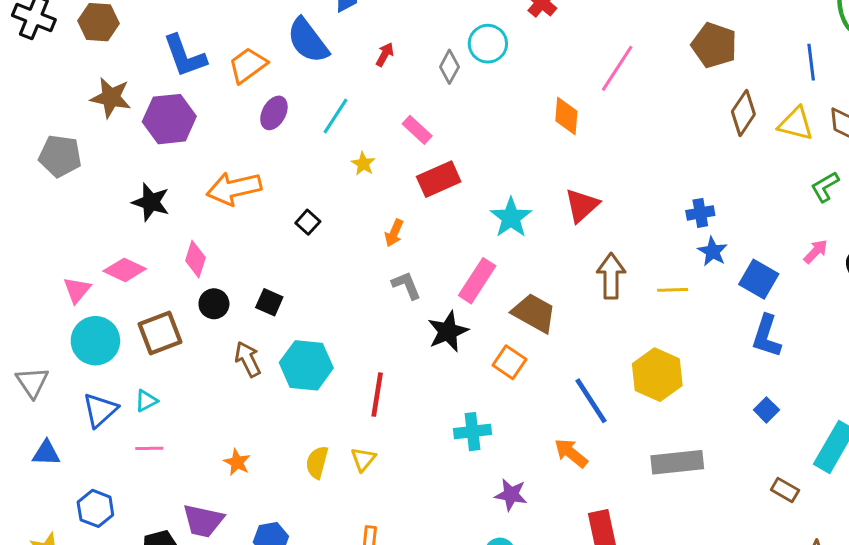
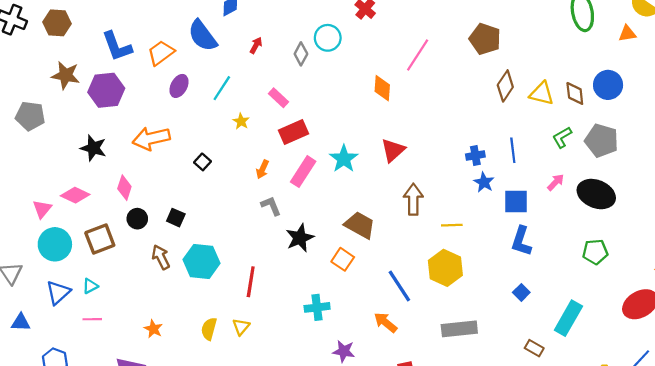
blue line: (811, 62) -> (513, 150), moved
blue square: (759, 279) -> (516, 202), turned -30
pink rectangle: (477, 281) -> (303, 172), moved
yellow line: (673, 290) -> (452, 225), moved

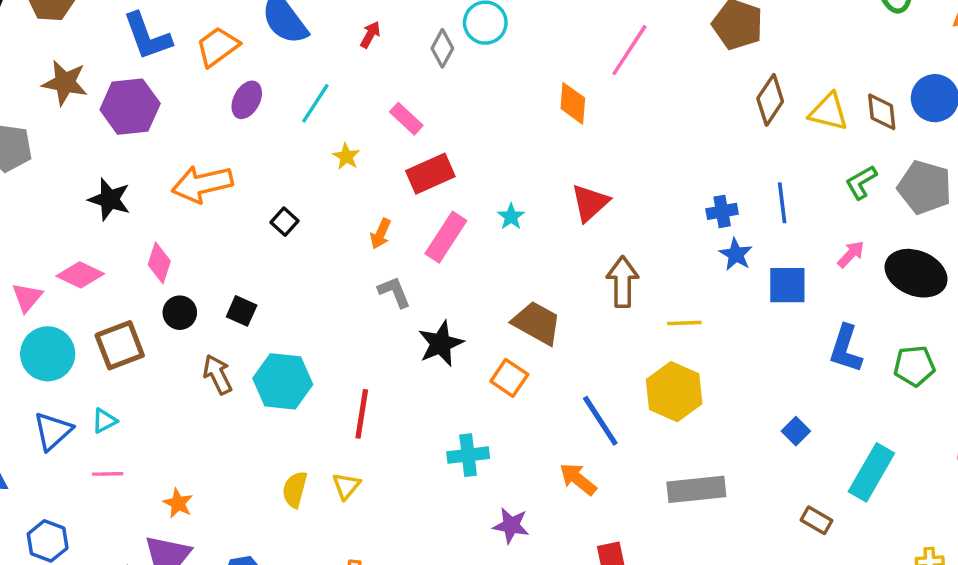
cyan star: (344, 159) -> (511, 217), size x0.6
blue L-shape: (521, 241) -> (846, 349), moved
orange star: (153, 329) -> (178, 503), moved

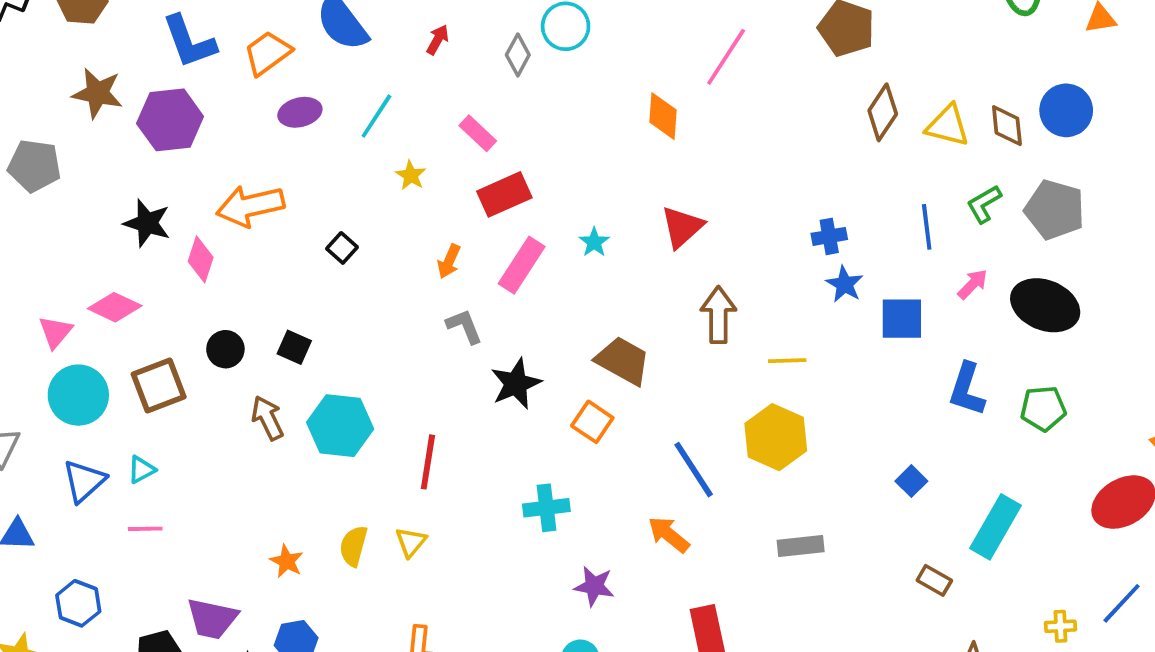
purple ellipse: (247, 100) -> (300, 112), turned 48
blue line: (782, 203) -> (927, 227), moved
pink diamond: (159, 263) -> (201, 259), moved
gray rectangle: (696, 489) -> (801, 546), size x0.7
orange star: (178, 503) -> (287, 561), moved

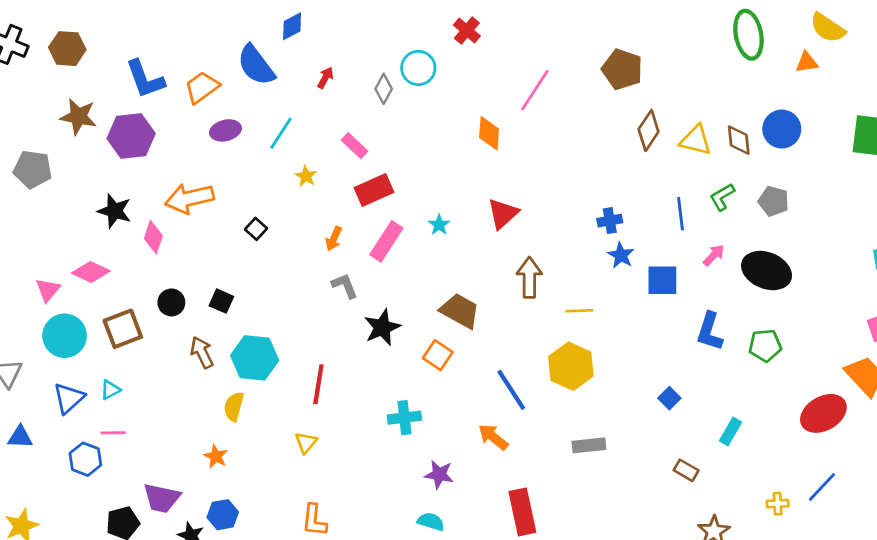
gray pentagon: (1055, 210) -> (773, 201), size x0.7
cyan rectangle: (995, 527) -> (730, 431), size x0.6
yellow semicircle: (353, 546) -> (234, 406), moved
blue hexagon: (78, 603) -> (85, 459), moved

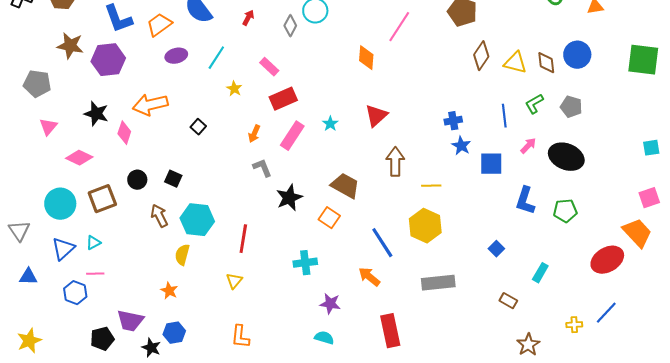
pink triangle: (48, 290) -> (48, 127), moved
gray rectangle: (589, 445) -> (438, 283), size x1.4

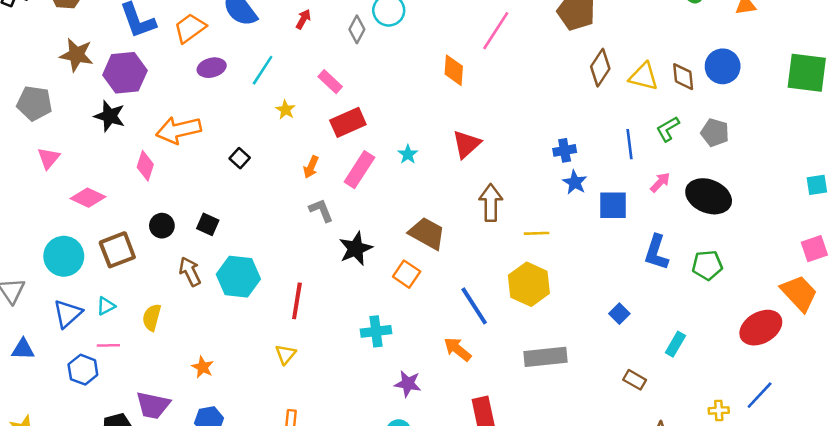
black star: (96, 114) -> (110, 116), moved
yellow semicircle: (182, 255) -> (152, 317), moved

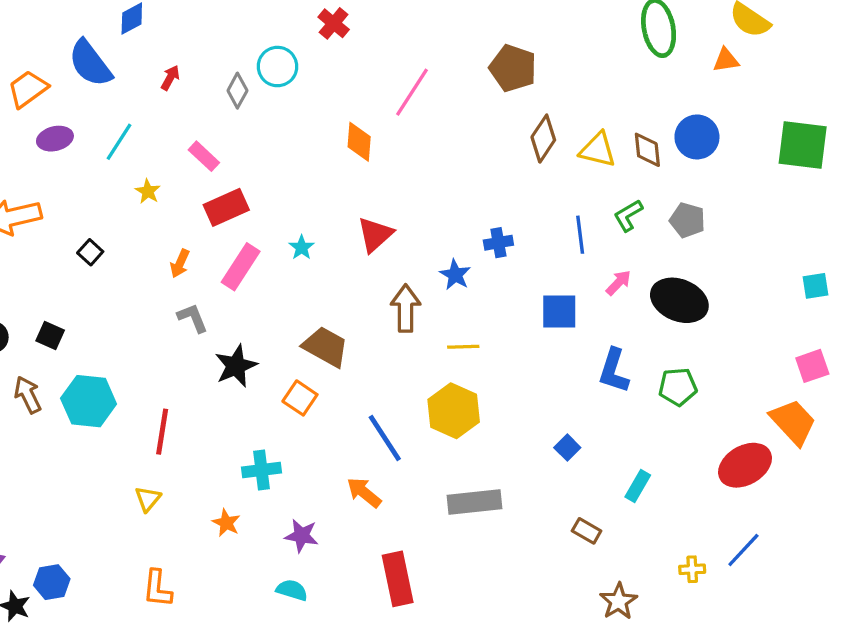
blue star: (575, 182) -> (455, 275), moved
orange star: (203, 367) -> (226, 523), moved

